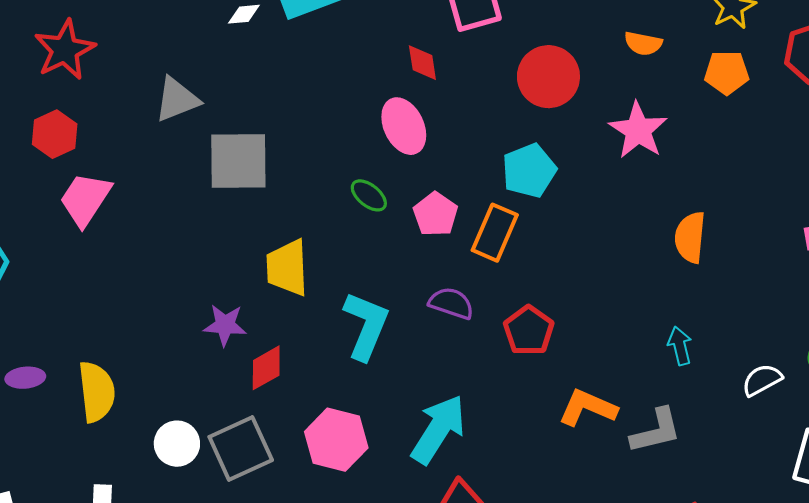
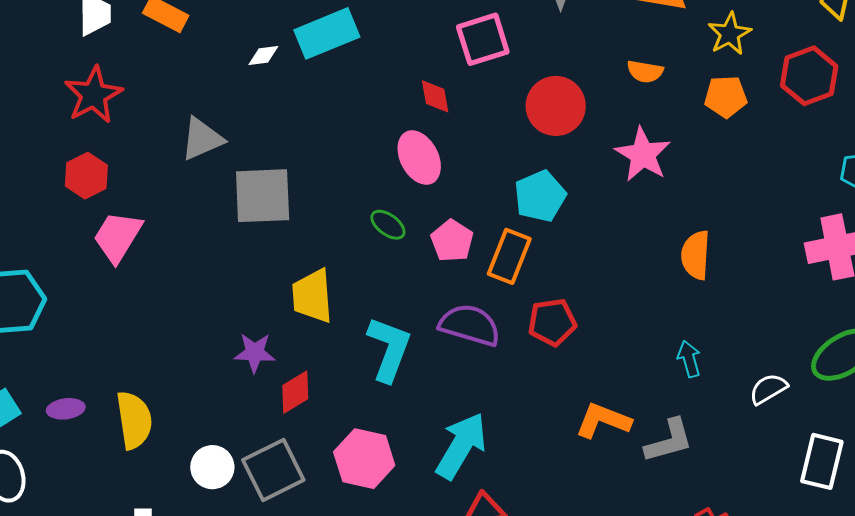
purple semicircle: (451, 303) -> (470, 325), size x1.4
red pentagon: (529, 331) -> (552, 322), moved, turned 30

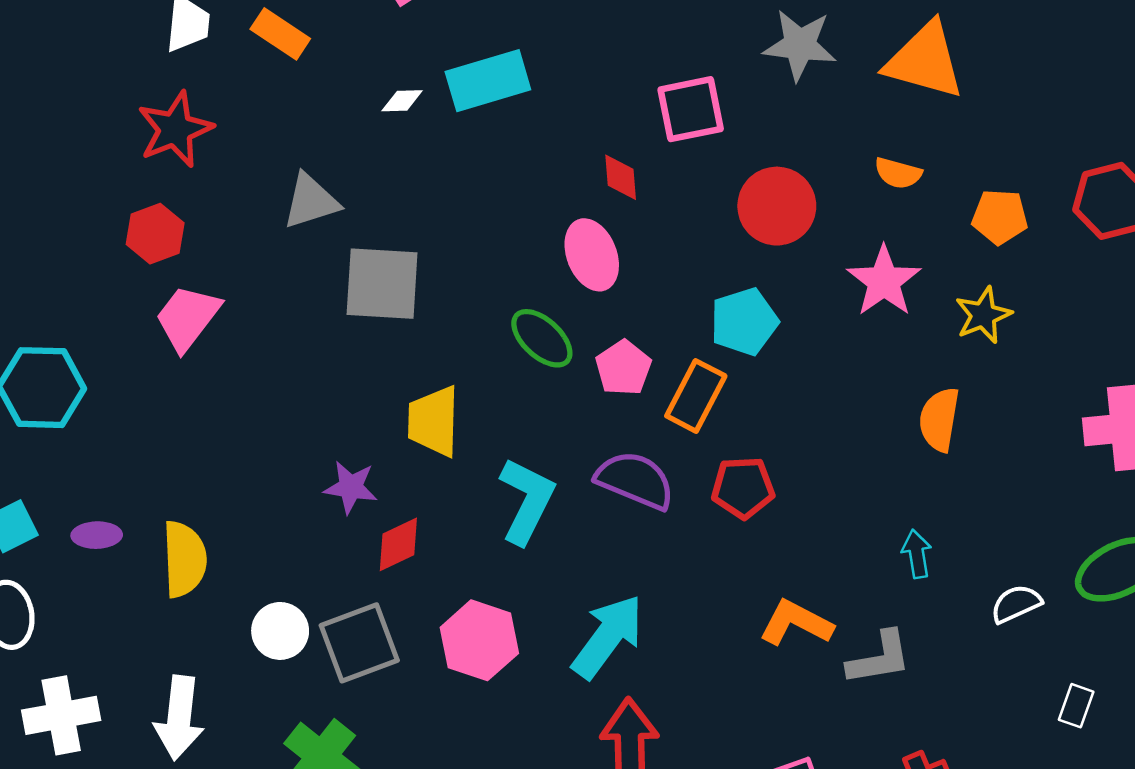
yellow star: (730, 34) -> (983, 315), moved
green ellipse: (388, 225) -> (542, 338), size x1.4
white rectangle: (822, 461) -> (1076, 706), size x0.6

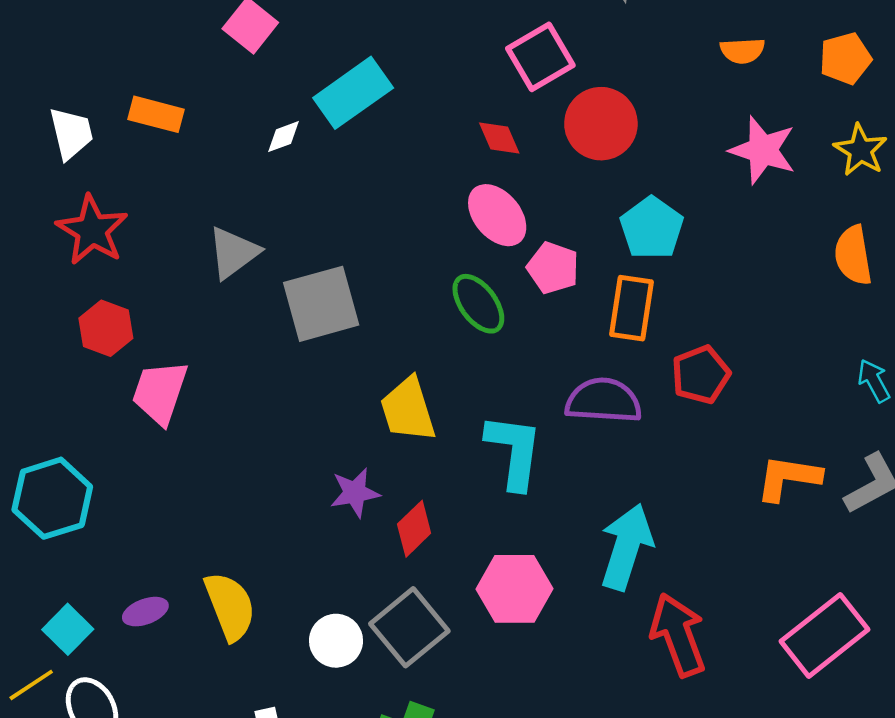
red circle: (777, 206) -> (601, 124), moved
green ellipse: (542, 338) -> (478, 304), turned 30
pink pentagon: (623, 368) -> (553, 268), moved

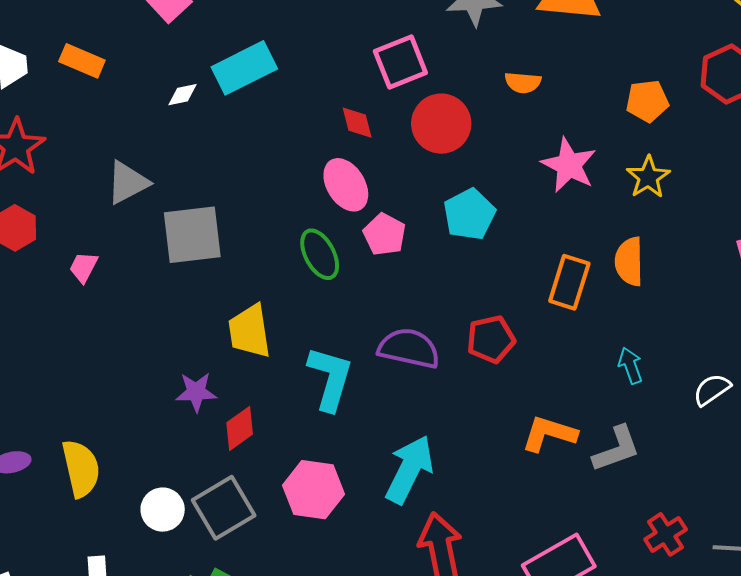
orange semicircle: (742, 51) -> (523, 83), moved
orange rectangle: (632, 308) -> (569, 282), moved
pink trapezoid: (160, 392) -> (83, 267), moved, size x0.6

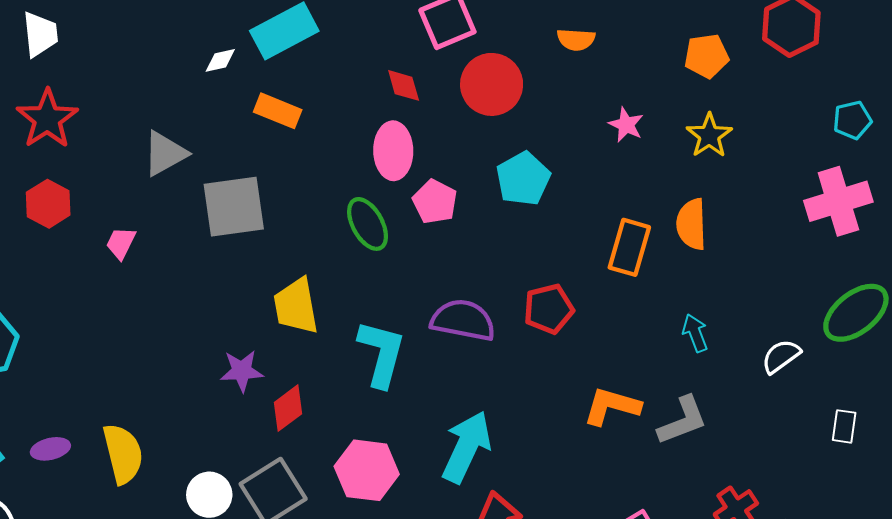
orange rectangle: (82, 61) -> (278, 111), moved
pink star: (569, 165) -> (626, 125), size x0.6
pink ellipse: (346, 185) -> (393, 151), turned 32

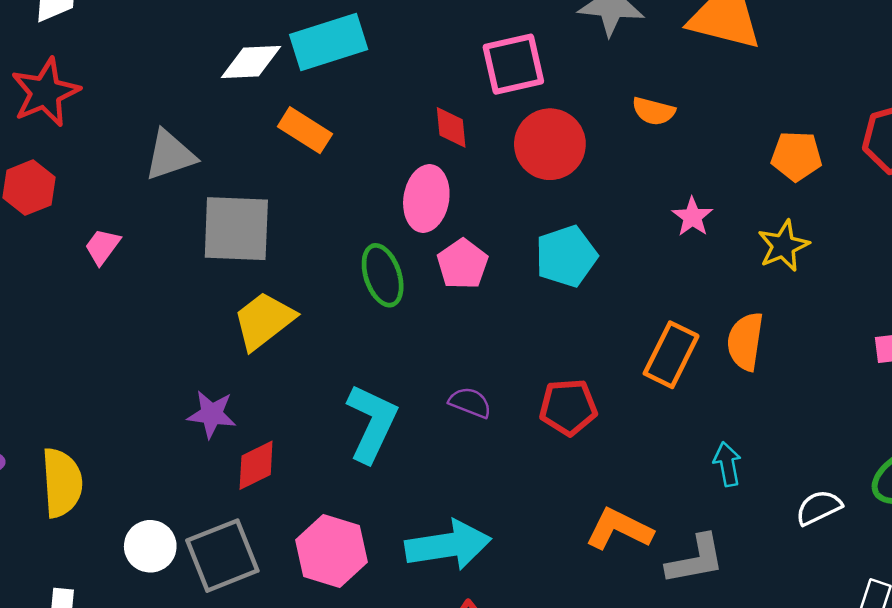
white diamond: (220, 60) -> (251, 62), size x1.6
yellow trapezoid: (296, 306) -> (264, 321), moved, turned 52
purple semicircle: (463, 320) -> (470, 403), size x0.6
cyan arrow: (466, 447) -> (448, 545), turned 46

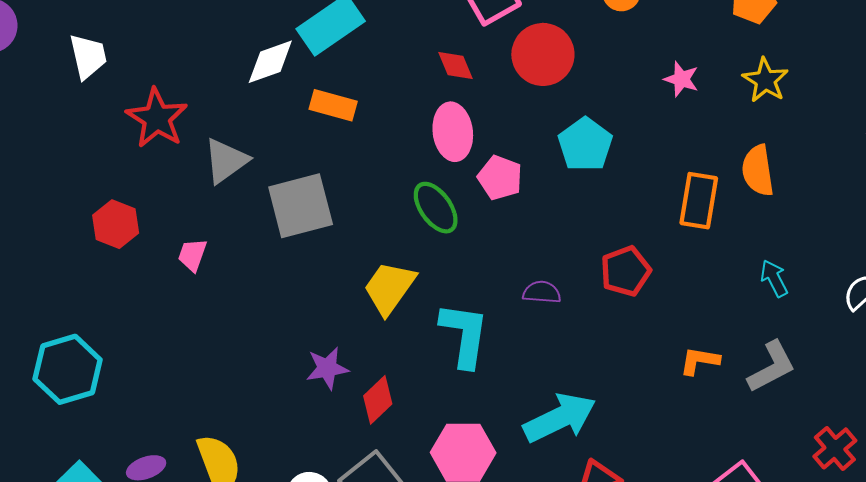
red star: (45, 92) -> (157, 118), moved
yellow trapezoid: (264, 321) -> (389, 288), moved
orange L-shape: (619, 529) -> (700, 361), size x0.7

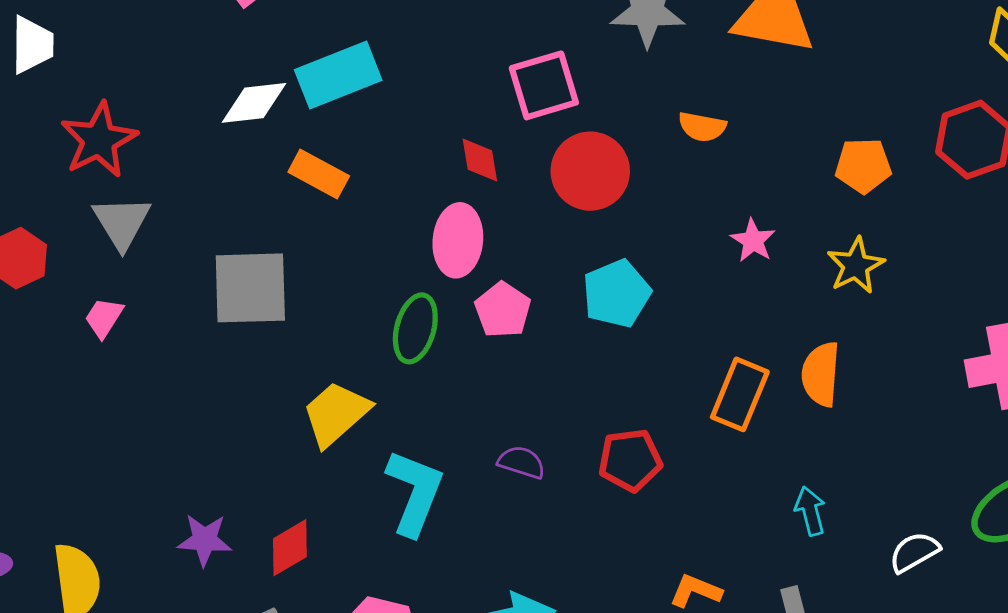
gray triangle: (226, 161) -> (122, 222), moved, turned -39
green ellipse: (436, 208) -> (415, 328), turned 38
purple star: (327, 368) -> (204, 540), moved

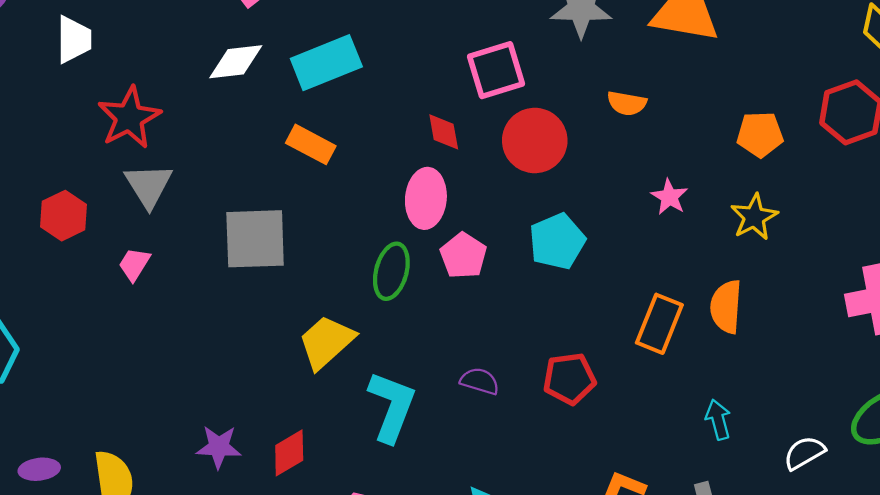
white diamond: (254, 103) -> (236, 62), moved

